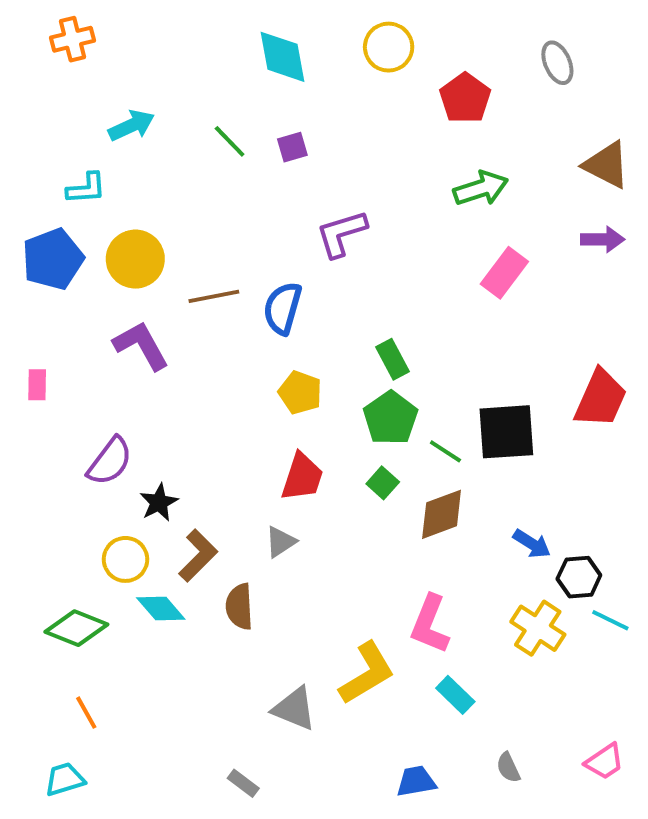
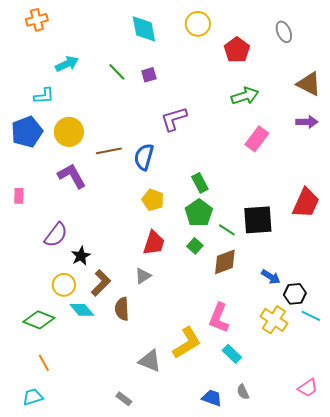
gray semicircle: (508, 768) -> (243, 392), moved
blue trapezoid: (416, 781) -> (212, 398), turned 30

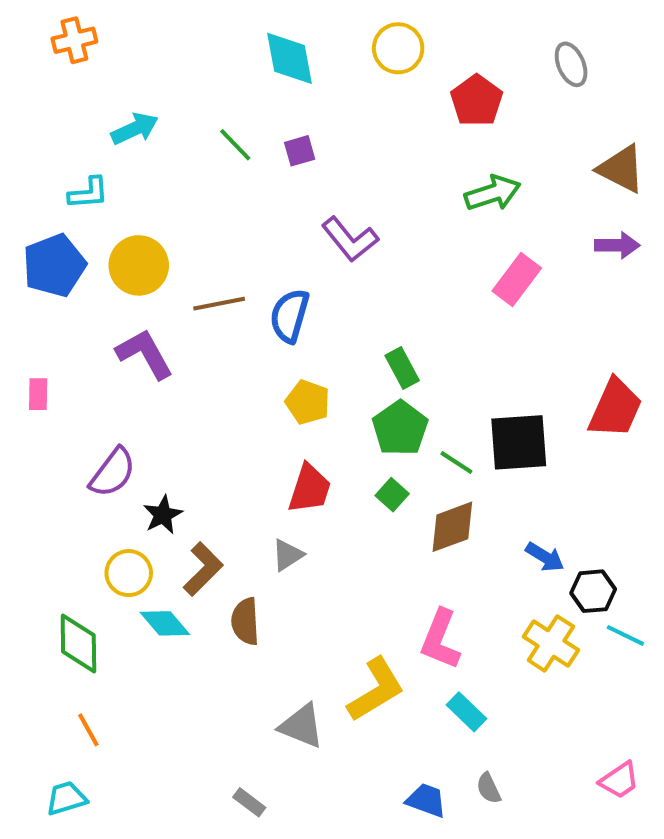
purple L-shape: (174, 119) -> (350, 239), turned -112
green diamond: (39, 320) -> (78, 643), turned 68

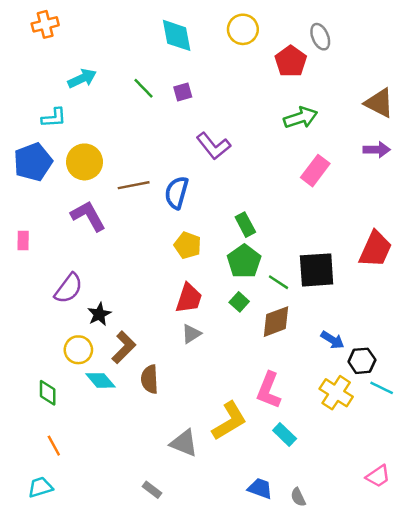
gray ellipse: (571, 64) -> (320, 37), moved
gray triangle: (288, 555) -> (191, 334), moved
green diamond: (78, 643) -> (48, 393), size x0.7
gray semicircle: (489, 788) -> (298, 497), moved

